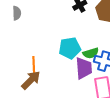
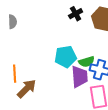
orange line: (34, 65) -> (15, 74), moved

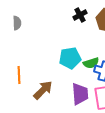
purple trapezoid: (80, 77) -> (80, 94), moved
brown arrow: (27, 89) -> (43, 90), moved

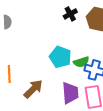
cyan pentagon: (70, 58) -> (60, 57), turned 30

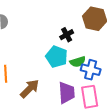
black cross: (70, 14) -> (67, 35), moved

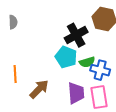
black cross: (67, 35) -> (76, 35), size x1.6

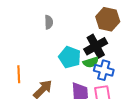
gray semicircle: (13, 22) -> (49, 22), moved
black cross: (76, 35) -> (96, 46), moved

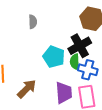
green semicircle: (91, 62) -> (75, 62), turned 105

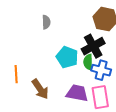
brown arrow: (27, 89) -> (40, 89), turned 100
purple trapezoid: (64, 93) -> (77, 93), turned -75

